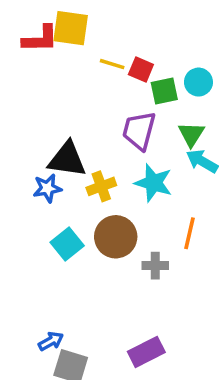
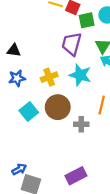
black triangle: (67, 159) -> (14, 50), moved, size x0.6

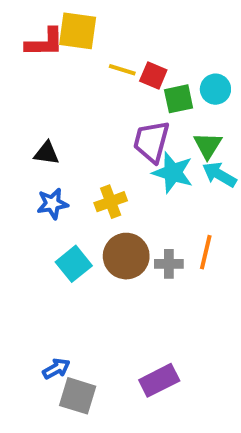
cyan star: (80, 75) -> (173, 173), moved
gray cross: (81, 124) -> (169, 264), moved

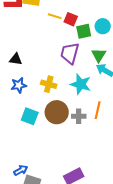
cyan star: (173, 173) -> (81, 84), moved
yellow cross: (111, 202) -> (49, 84), turned 35
cyan square: (74, 264) -> (30, 116), turned -30

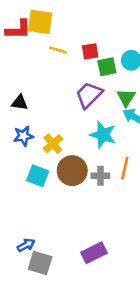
yellow line: (55, 16) -> (58, 50), moved
red square: (71, 19) -> (90, 51), turned -32
purple trapezoid: (70, 53) -> (89, 95), turned 30
yellow cross: (49, 84) -> (53, 144), moved, turned 35

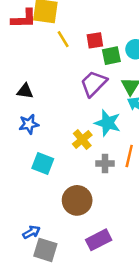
yellow line: (58, 50) -> (63, 39), turned 42
yellow cross: (53, 144) -> (82, 139), moved
brown circle: (72, 171) -> (77, 200), moved

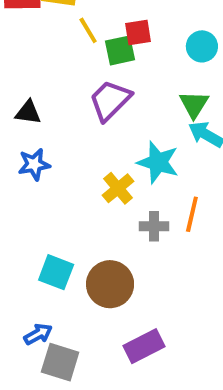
green square: (111, 56) -> (120, 50), moved
purple trapezoid: (94, 84) -> (110, 100), moved
cyan square: (43, 164) -> (56, 272), moved

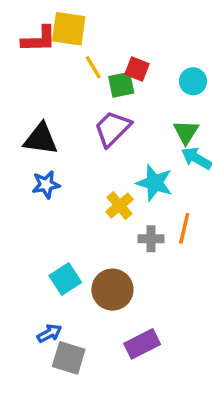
red square: (138, 32) -> (137, 69), turned 30
black triangle: (28, 112) -> (41, 139), size x1.5
cyan square: (56, 272) -> (65, 279), turned 36

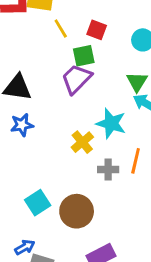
green square: (121, 85) -> (84, 56), moved

